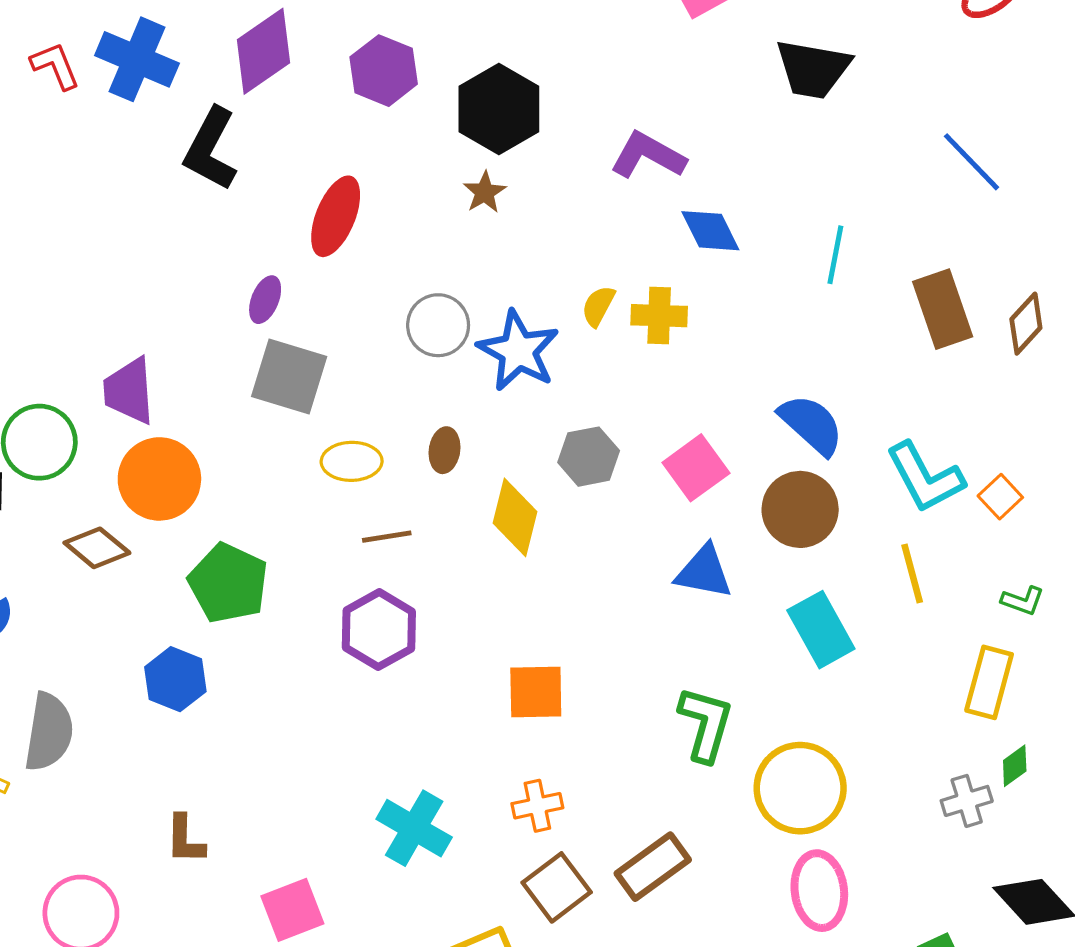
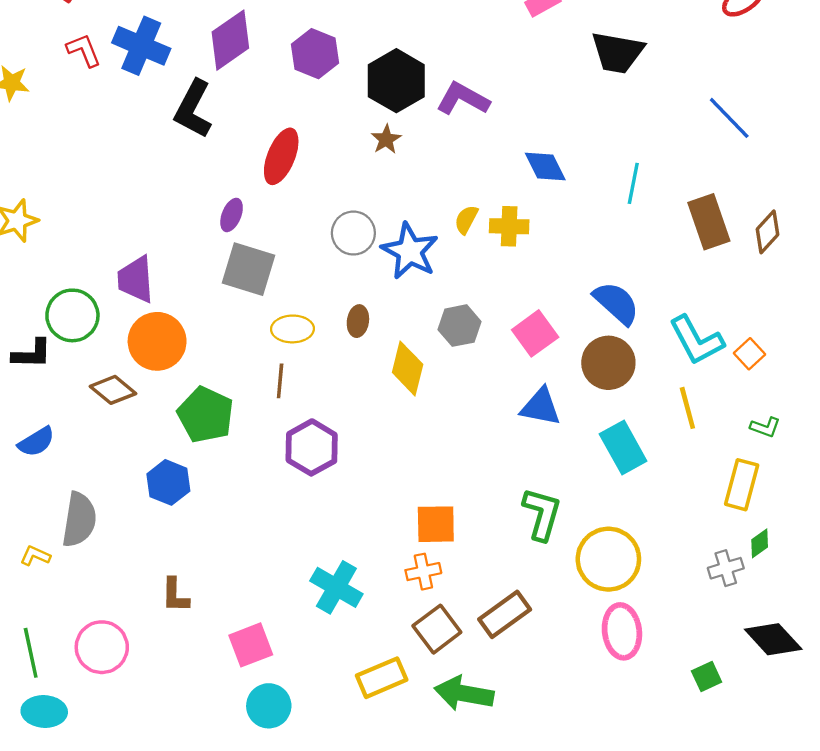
purple L-shape: (648, 155) -> (463, 99), moved
brown line: (387, 537) -> (280, 381), moved, turned -76
orange square: (536, 692) -> (436, 524), moved

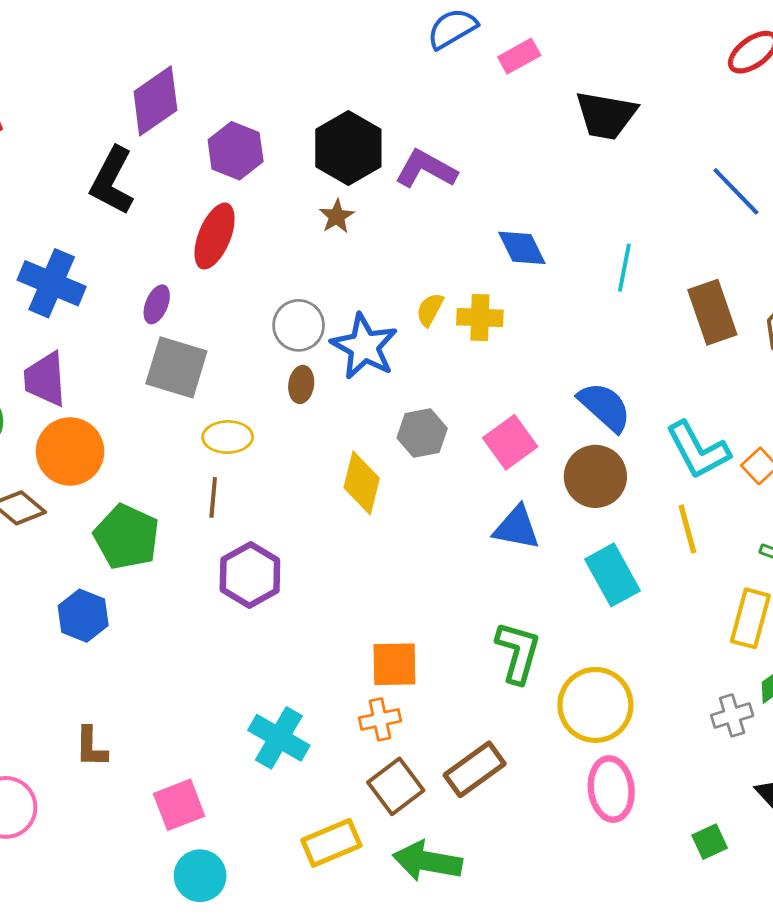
blue cross: (141, 46) -> (52, 283), moved
purple hexagon: (315, 54) -> (236, 151), moved
brown ellipse: (358, 321) -> (301, 384), moved

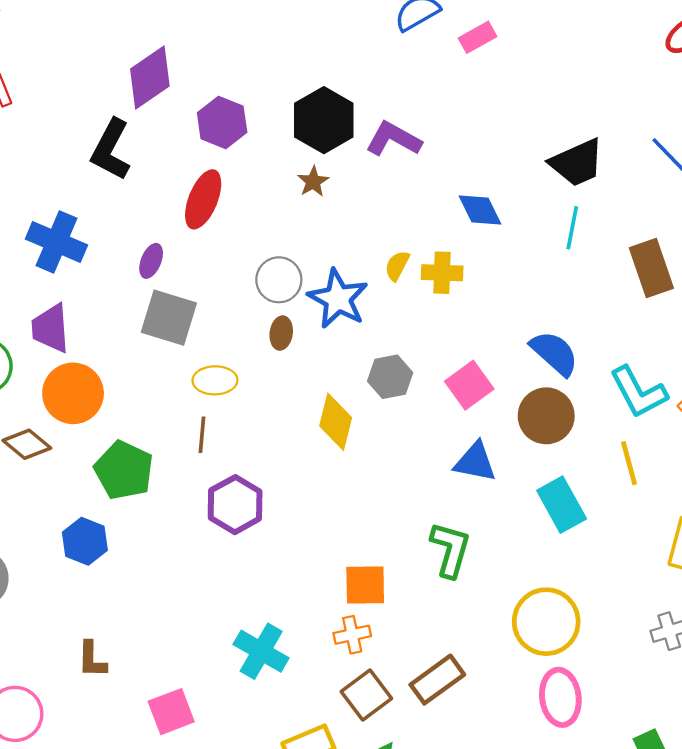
black trapezoid: (606, 115) -> (577, 163), moved, turned -34
green L-shape: (518, 652) -> (450, 549), moved

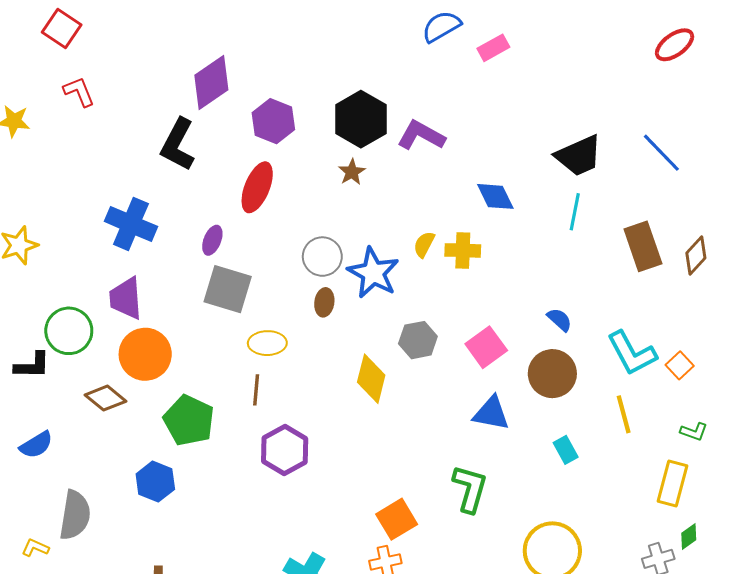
blue semicircle: (554, 353) -> (559, 320), size x0.6
cyan rectangle: (562, 505) -> (566, 450), size x0.6
orange square: (365, 585) -> (397, 519), turned -30

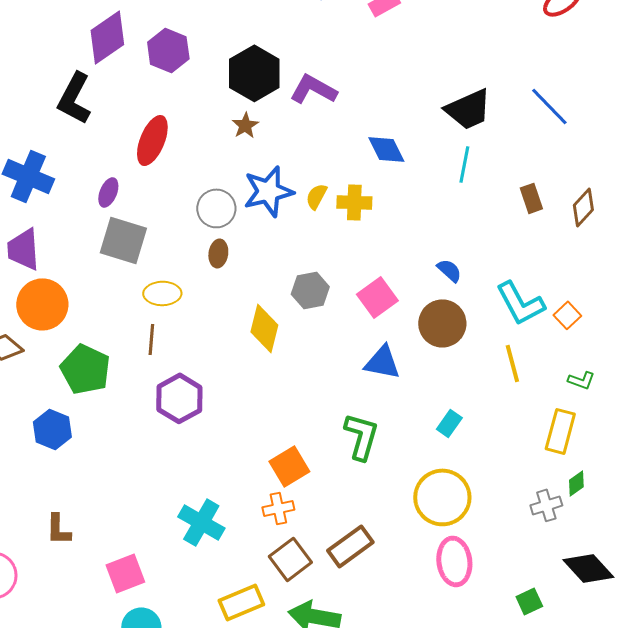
purple hexagon: (273, 121) -> (168, 50), moved
brown rectangle: (643, 246) -> (531, 198), size x0.6
blue star: (373, 273) -> (268, 191), moved, turned 30
cyan rectangle: (566, 450) -> (449, 423), moved, turned 64

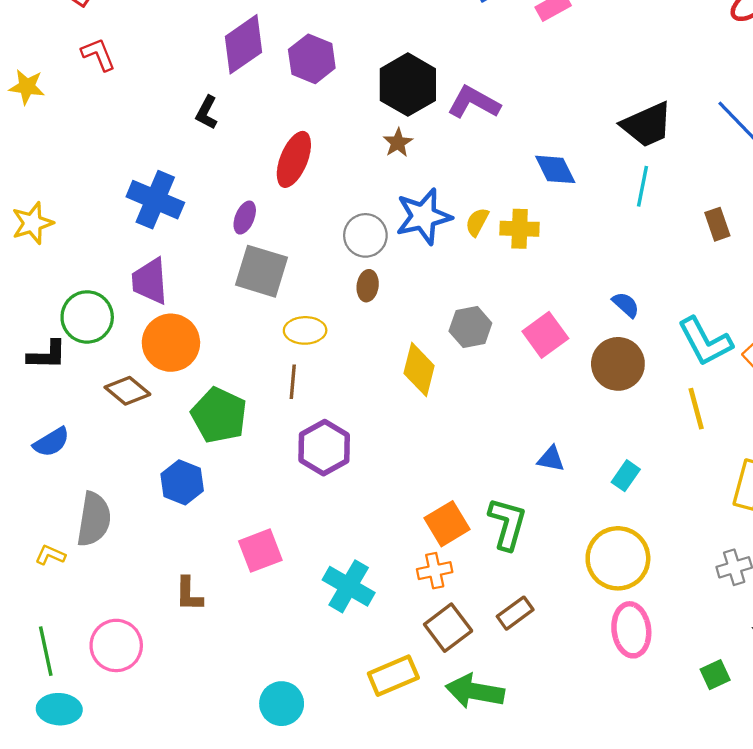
black L-shape: (74, 98) -> (207, 112), size x0.6
blue triangle: (382, 362) -> (551, 459), moved, size x0.7
green L-shape: (361, 436) -> (507, 524), moved
brown rectangle: (350, 546) -> (515, 613), size x0.7
pink square: (125, 573) -> (260, 551), moved

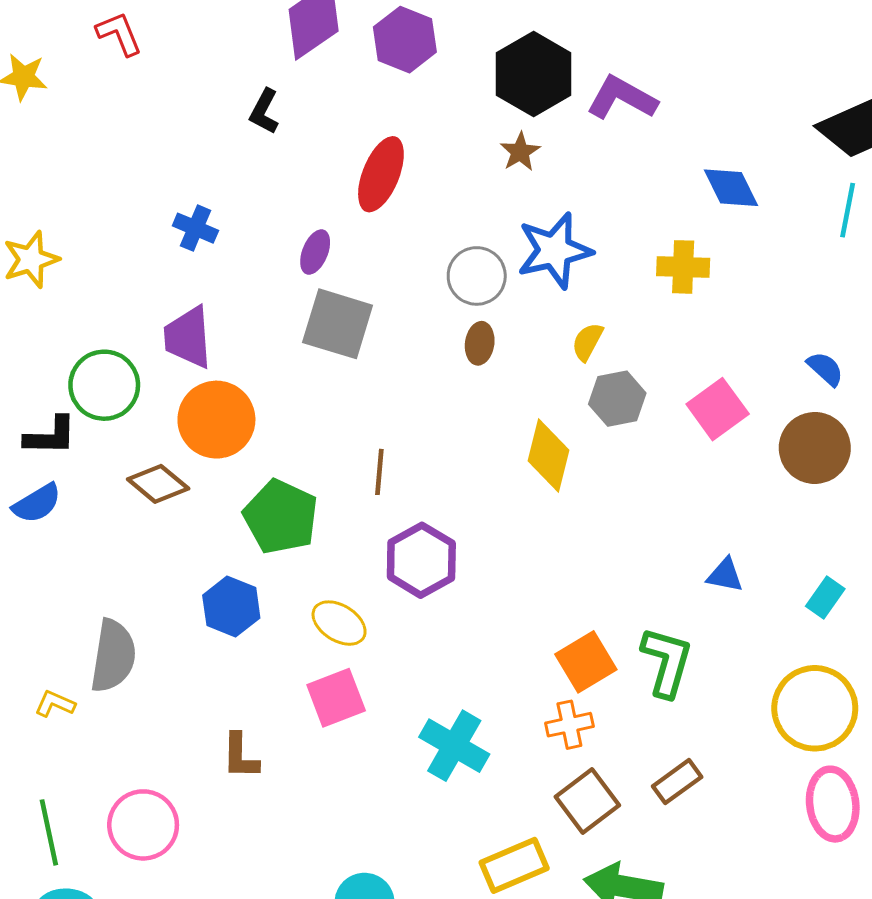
blue cross: (155, 200) -> (195, 228), size x0.6
yellow semicircle: (477, 222) -> (587, 342), moved
yellow ellipse: (305, 330) -> (339, 623), moved, turned 33
blue semicircle: (51, 442) -> (37, 503), moved

